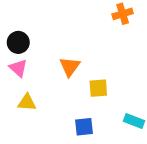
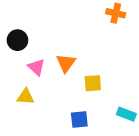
orange cross: (123, 14) -> (116, 13), turned 30
pink triangle: (18, 68) -> (36, 67), moved

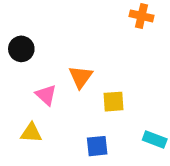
pink triangle: (36, 67) -> (46, 95), moved
yellow triangle: (26, 97) -> (31, 133), moved

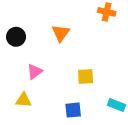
orange triangle: (81, 77) -> (61, 33), moved
pink triangle: (46, 95) -> (35, 72), turned 42

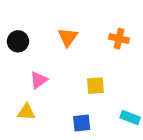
orange cross: (107, 12) -> (119, 39), moved

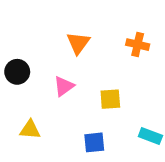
black circle: (18, 41) -> (17, 72), moved
pink triangle: (39, 80) -> (64, 86), moved

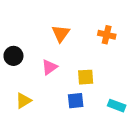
yellow triangle: (30, 130) -> (23, 101), turned -35
blue square: (94, 142) -> (76, 101), moved

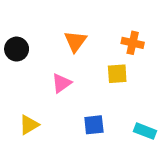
black circle: (13, 56) -> (17, 49), moved
yellow square: (86, 77) -> (117, 74), moved

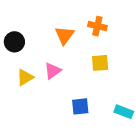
orange cross: (133, 43) -> (97, 26), moved
yellow triangle: (29, 125) -> (25, 77), moved

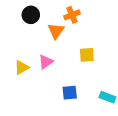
orange cross: (97, 26) -> (72, 15), moved, turned -35
black circle: (14, 42) -> (31, 15), moved

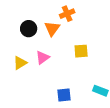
black circle: (31, 15) -> (29, 29), moved
blue square: (70, 93) -> (64, 95), moved

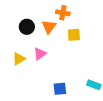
orange cross: (67, 14) -> (63, 13), turned 32
yellow square: (81, 51) -> (74, 35), moved

